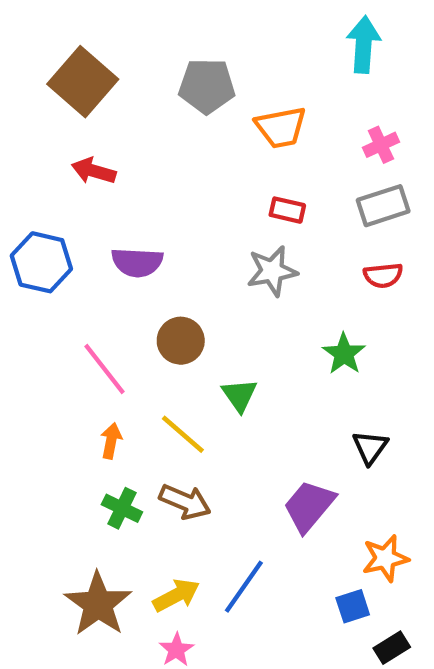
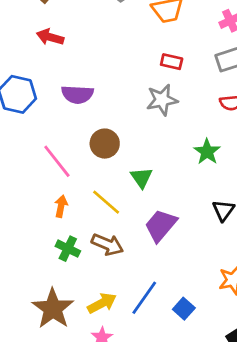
purple trapezoid: (309, 506) -> (161, 225), moved
blue square: (353, 606) -> (184, 309), moved, turned -30

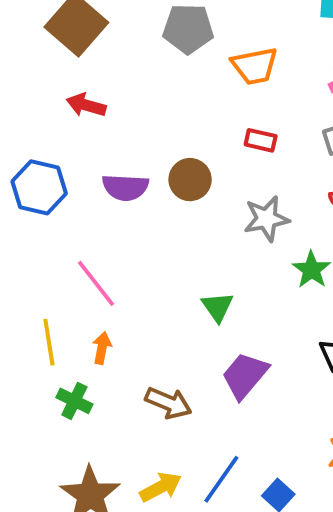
gray star: (162, 100) -> (266, 219), moved
brown circle: (105, 144) -> (190, 180), moved
yellow line: (106, 202) -> (49, 342), moved, turned 40
green cross: (68, 249) -> (74, 401), moved

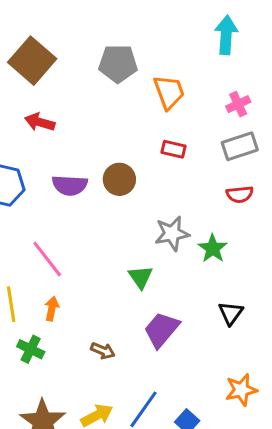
orange trapezoid: (255, 66) -> (169, 92), turned -99
gray star: (266, 219) -> (172, 233), moved
brown arrow: (168, 403) -> (103, 351), size x0.7

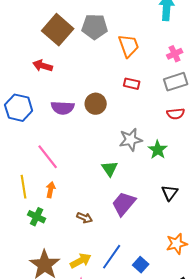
brown square: (32, 61) -> (58, 30), moved

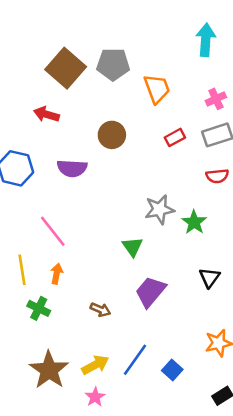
red rectangle: (132, 84) -> (175, 137), moved, turned -42
brown circle: (96, 104) -> (112, 135), moved

